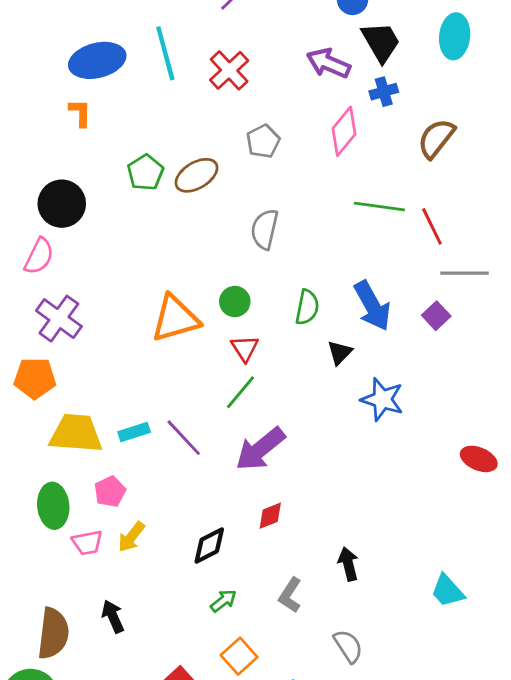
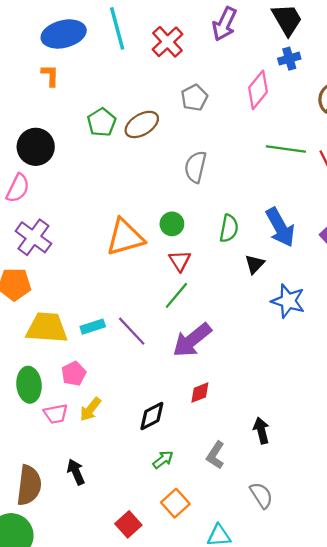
purple arrow: (328, 63) -> (224, 24), moved, turned -88

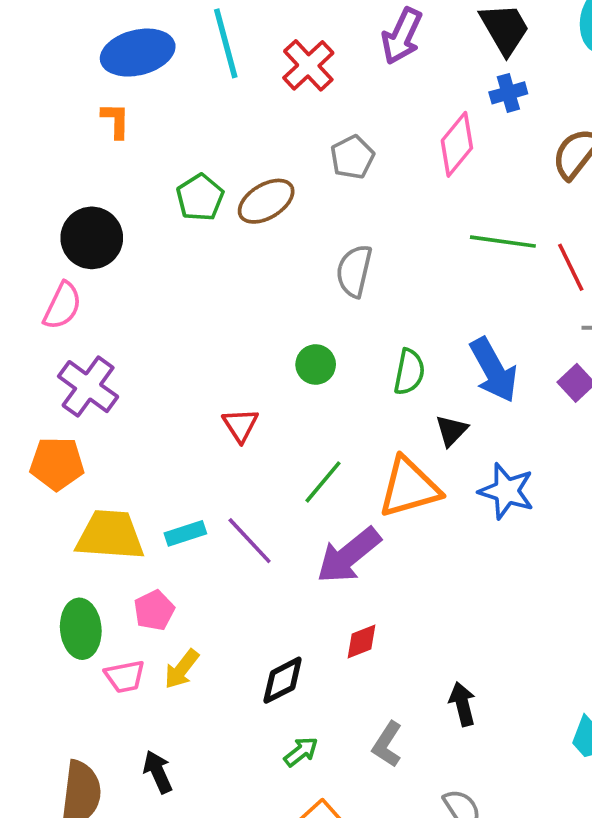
orange triangle: (125, 237) -> (409, 487), moved
red triangle: (180, 261) -> (240, 425), moved

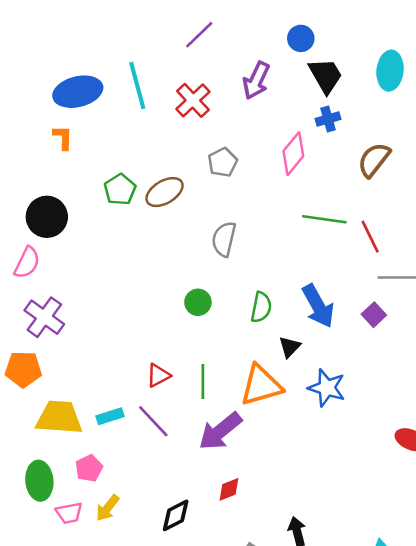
red triangle: (240, 425) -> (158, 375), moved, turned 35
green line: (323, 482) -> (203, 382), turned -40

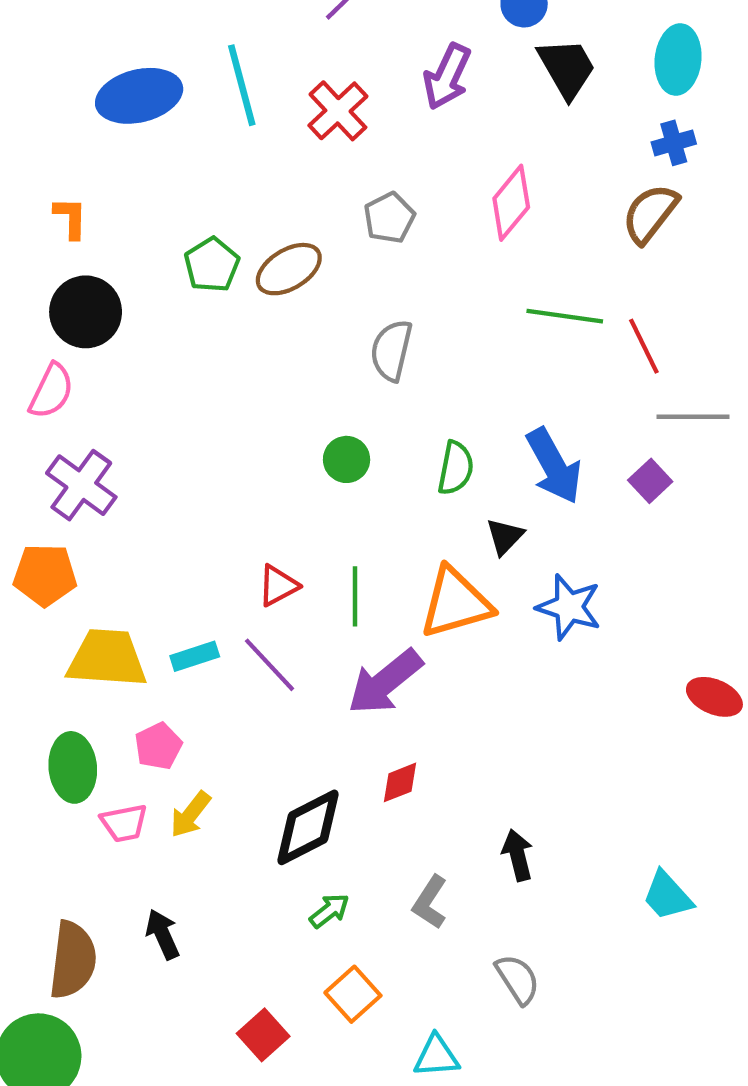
blue cross: (328, 119) -> (674, 143), moved
orange L-shape: (63, 138) -> (71, 218), moved
black diamond: (176, 515) -> (308, 827), size x1.4

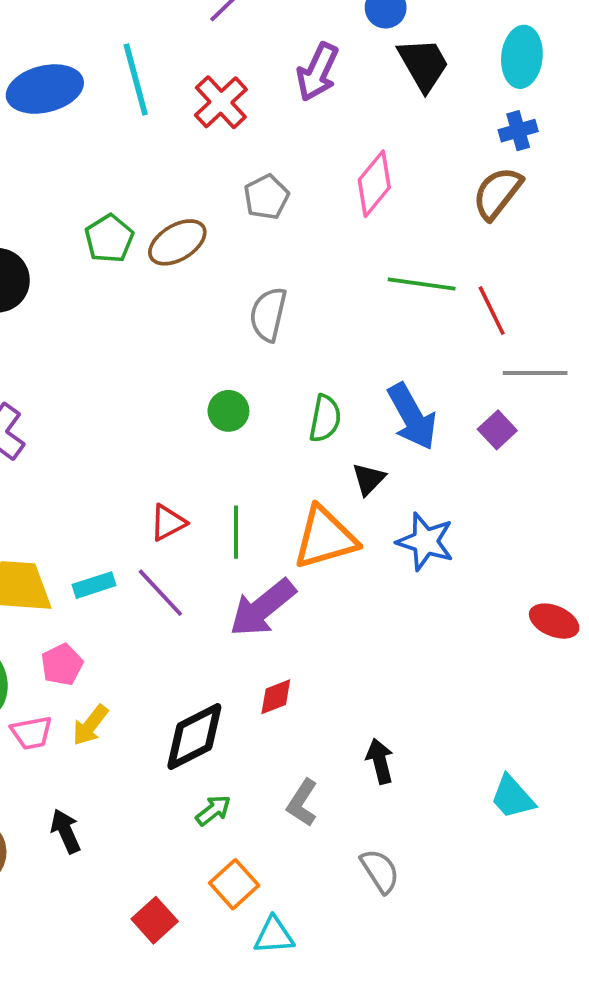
cyan triangle: (436, 1056) -> (274, 935), moved

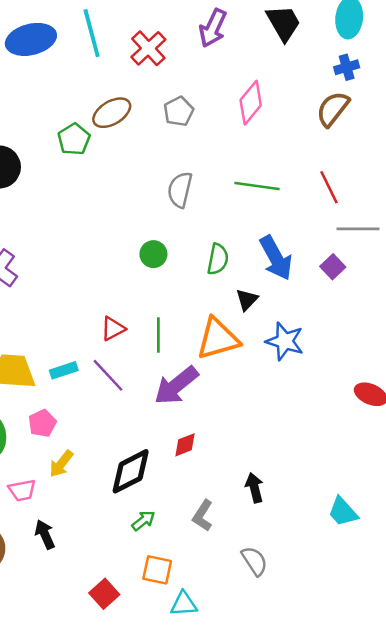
brown ellipse: (177, 242) -> (112, 113), moved
green line: (422, 284) -> (257, 186), moved
pink trapezoid: (32, 733) -> (22, 490), moved
orange square: (234, 884) -> (157, 570), turned -36

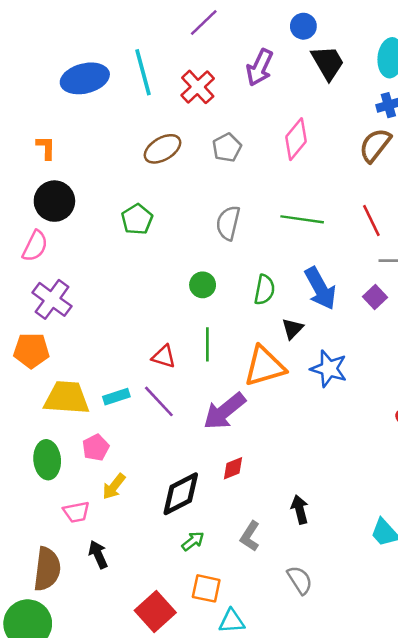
green pentagon: (74, 139) -> (137, 219), moved
red triangle: (113, 329) -> (164, 357), turned 45
green line: (158, 335) -> (207, 344), moved
red square: (104, 594) -> (155, 612), size x1.4

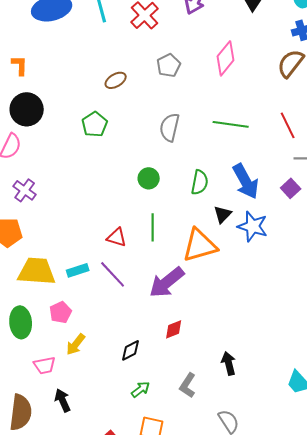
brown ellipse: (163, 149) -> (116, 80), moved, size x0.7
purple cross: (52, 299) -> (25, 190), size x0.7
blue star: (329, 369) -> (253, 226), moved
black diamond: (181, 494) -> (131, 350), size x0.6

